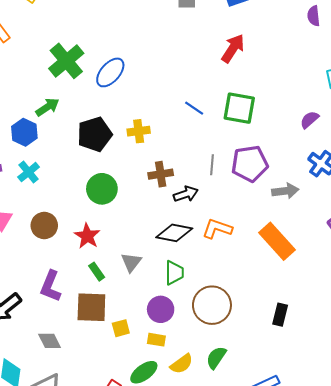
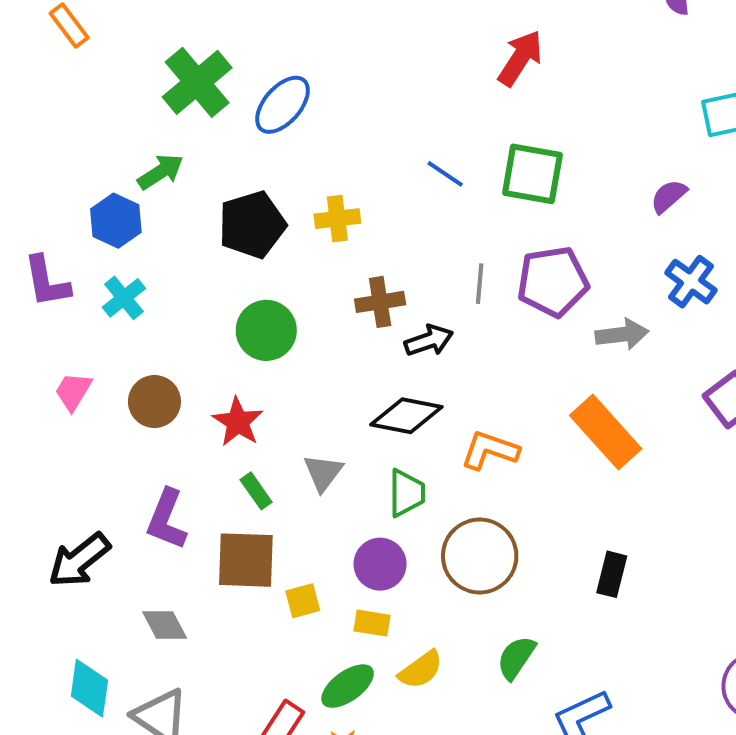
orange L-shape: (217, 229) -> (490, 450), moved
green semicircle: (216, 358) -> (516, 658), moved

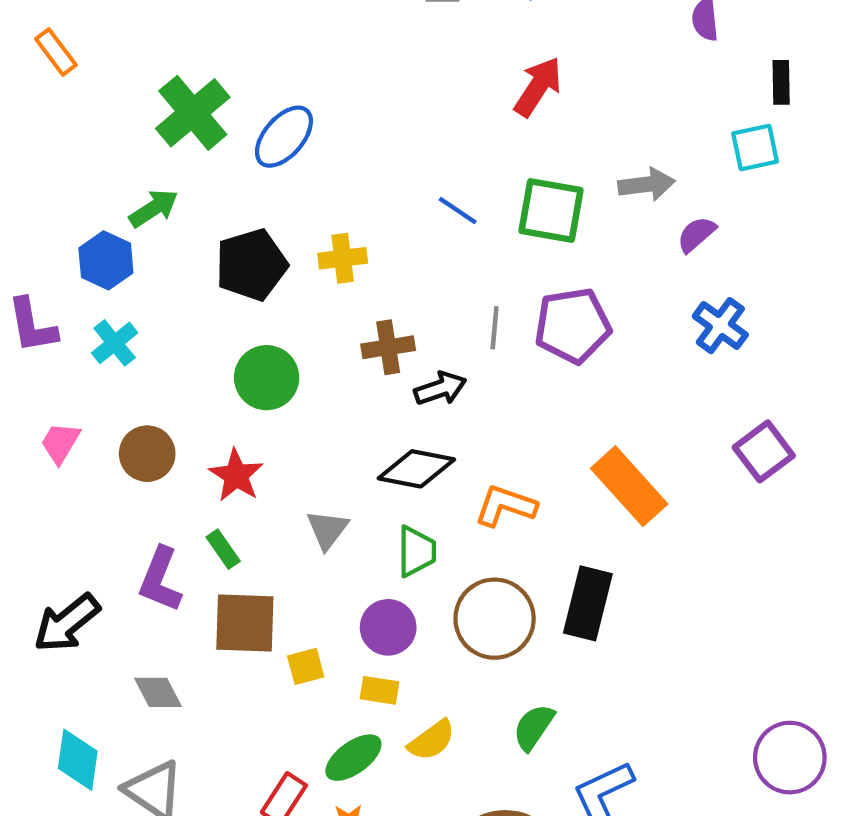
gray arrow: (622, 334) -> (647, 184), moved
green rectangle: (256, 491) -> (223, 549), moved
black rectangle: (612, 574) -> (588, 603), moved, size x1.5

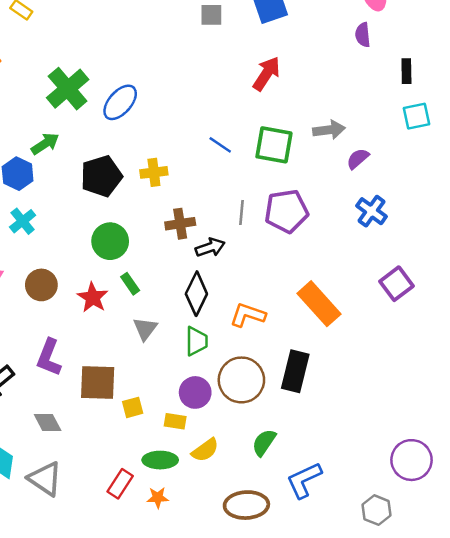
cyan square: (755, 148) -> (417, 116), moved
black diamond: (416, 469) -> (196, 294), turned -75
green rectangle: (223, 549) -> (130, 284), moved
purple circle: (388, 627) -> (195, 392), moved
green ellipse: (353, 758) -> (160, 460), turned 36

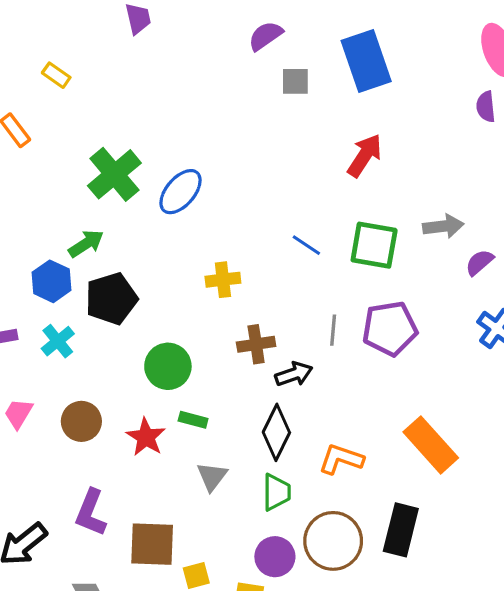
black pentagon: (101, 176) -> (111, 299), moved
green rectangle: (130, 284) -> (193, 420), turned -40

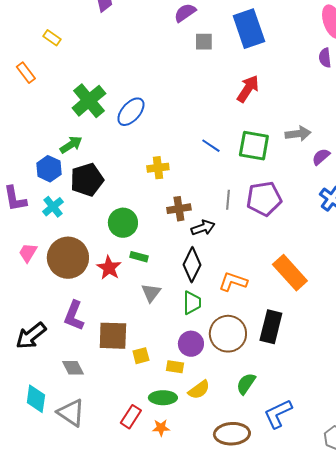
brown circle: (81, 421) -> (68, 258), size x1.6

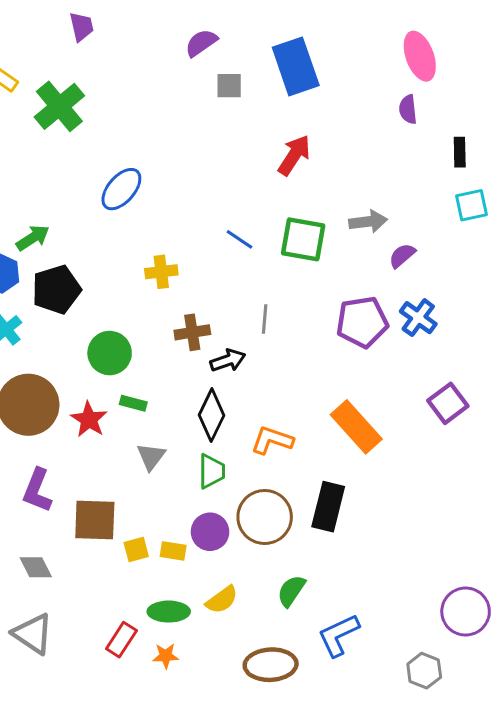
green cross: (89, 101) -> (59, 106), moved
purple pentagon: (264, 199) -> (362, 322), moved
yellow rectangle: (175, 367) -> (173, 551), moved

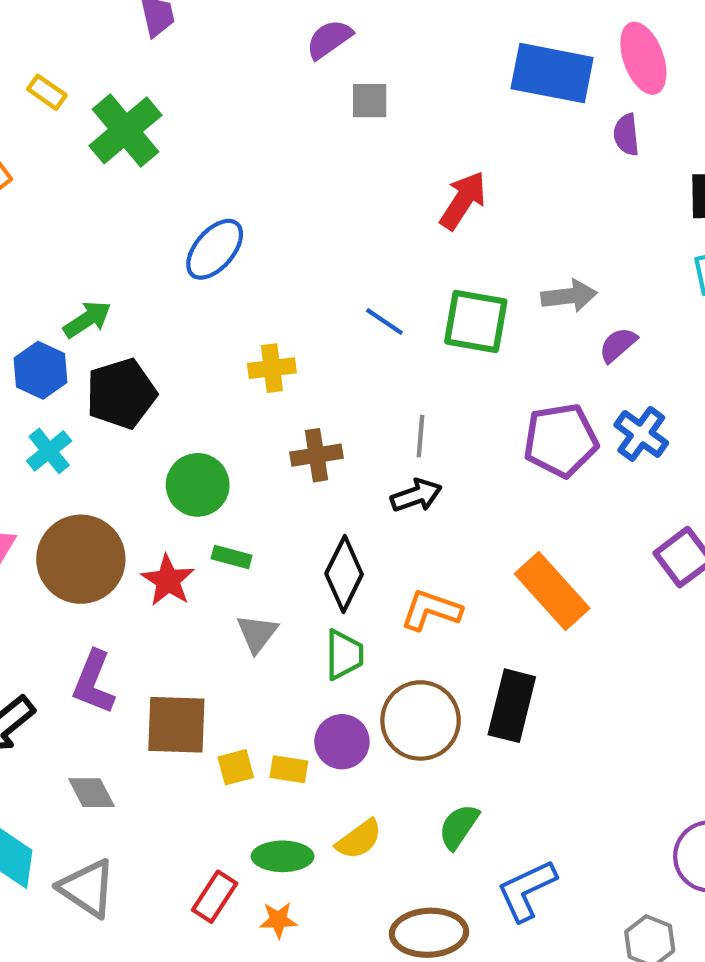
blue rectangle: (296, 66) -> (552, 73), moved, turned -60
black arrow: (228, 360) -> (416, 495), moved

